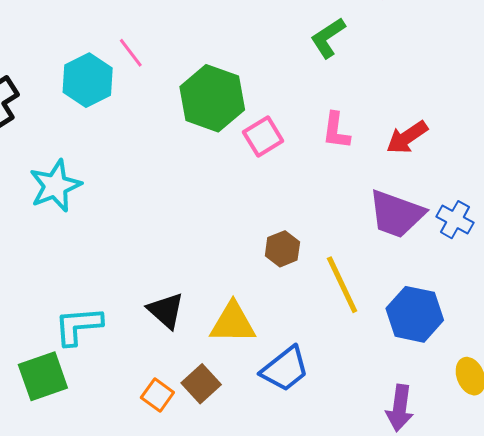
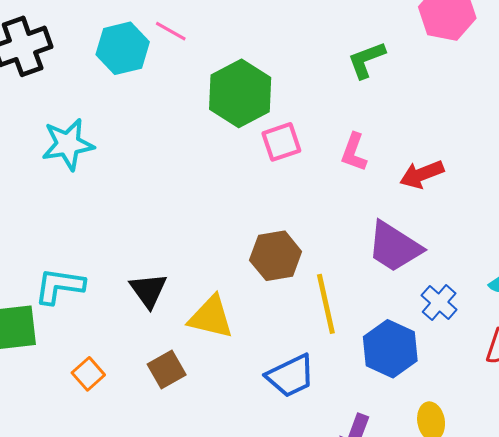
pink line: (131, 53) -> (171, 31), turned -36
blue cross: (455, 220) -> (439, 303), moved
brown hexagon: (282, 249) -> (276, 256), size x1.4
blue trapezoid: (285, 369) -> (291, 376), moved
orange square: (157, 395) -> (88, 374), moved

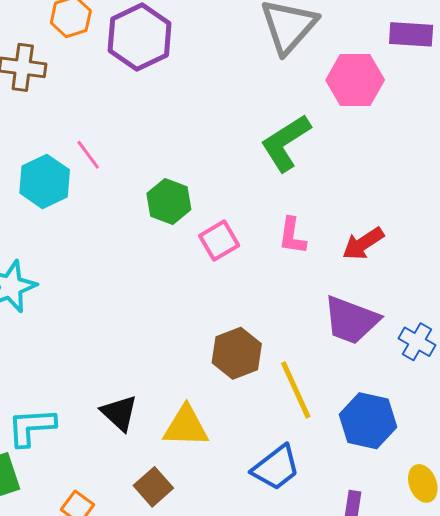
pink line: (171, 31) -> (88, 155), turned 36
green L-shape: (366, 60) -> (286, 143), size x1.4
green hexagon: (240, 93) -> (169, 201), size x0.7
blue cross: (439, 303) -> (417, 342), moved

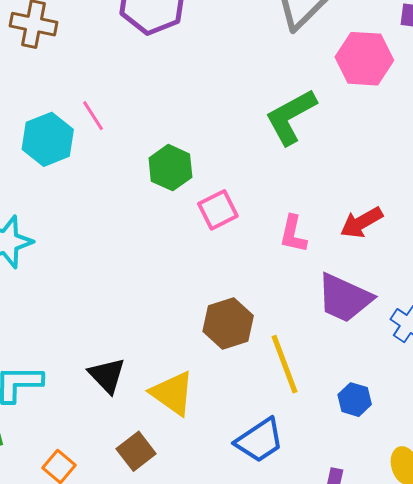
pink L-shape: (292, 236) -> (293, 234), moved
blue hexagon: (368, 421) -> (355, 400), size x0.6
yellow triangle: (186, 426) -> (173, 393), turned 30

